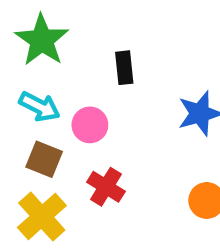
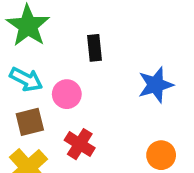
brown square: (44, 159) -> (30, 122), turned -36

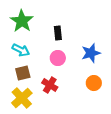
pink circle: (67, 94) -> (58, 58), moved
orange circle: (161, 155) -> (94, 83), moved

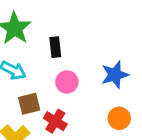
black rectangle: (58, 33) -> (55, 47), moved
brown square: (23, 73) -> (29, 104), moved

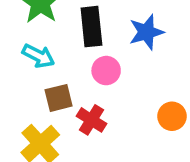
black rectangle: (55, 47) -> (91, 27), size x1.5
blue star: (115, 75) -> (146, 32), moved

